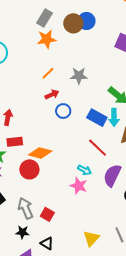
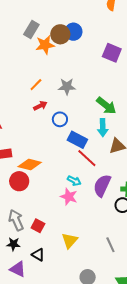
orange star: (47, 39) -> (45, 45), moved
blue circle: (63, 111) -> (60, 119), moved
blue rectangle: (97, 118) -> (77, 140), moved
yellow triangle: (91, 238) -> (70, 241), moved

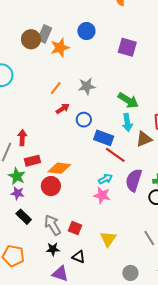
brown circle: (60, 34) -> (31, 39), moved
cyan arrow: (74, 181) -> (105, 179), turned -48

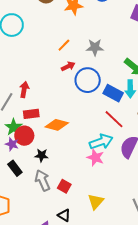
blue circle: (84, 120) -> (88, 80), size x1.6
blue rectangle: (104, 138) -> (113, 93), moved
cyan arrow: (105, 179) -> (101, 142), size x1.6
red circle: (51, 186) -> (24, 136), moved
black star: (53, 249) -> (42, 155), moved

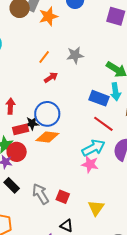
blue circle: (88, 80) -> (47, 114), moved
black star: (42, 155) -> (32, 123), moved

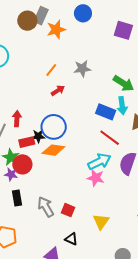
black rectangle: (12, 185) -> (17, 198), turned 35

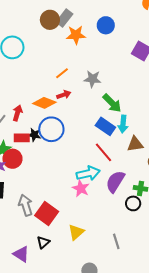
green arrow: (123, 83) -> (112, 103), moved
orange diamond: (53, 150) -> (44, 103), moved
red square: (68, 210) -> (47, 214), size x1.6
black triangle: (71, 239) -> (43, 242), turned 40

